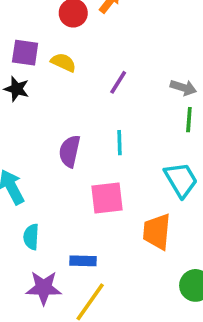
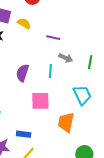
purple line: (118, 82) -> (53, 38), turned 64
gray arrow: (183, 88) -> (66, 58), moved

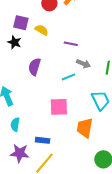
cyan line: (50, 71) -> (68, 77), turned 64
purple semicircle: (22, 73) -> (35, 67), moved

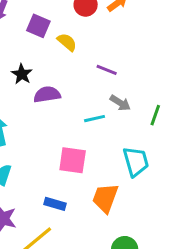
black star: (14, 42) -> (22, 74), moved
purple semicircle: (35, 67) -> (47, 95), turned 54
blue rectangle: (43, 140) -> (55, 204), moved

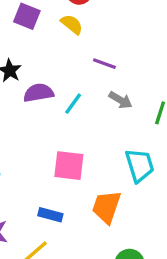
yellow semicircle: (67, 42) -> (72, 24), moved
cyan line: (95, 119) -> (73, 104), moved, turned -40

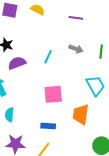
purple line: (104, 64) -> (76, 18), moved
purple semicircle: (38, 93) -> (17, 63), moved

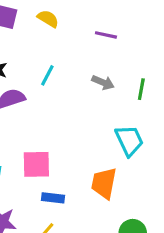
cyan line: (48, 57) -> (47, 75), moved
pink square: (53, 94) -> (36, 164), moved

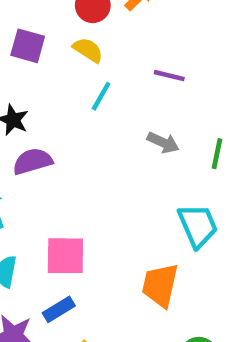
cyan line: (47, 75) -> (101, 96), moved
blue rectangle: (53, 198) -> (59, 309), moved, turned -40

